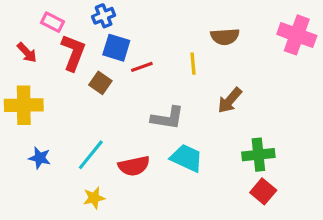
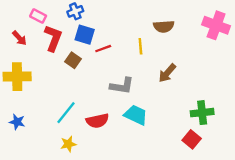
green cross: (258, 155) -> (202, 113), moved
blue star: (40, 158) -> (17, 122), moved

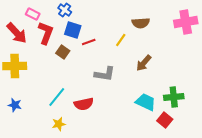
blue cross: (75, 11) -> (65, 10), turned -32
pink cross: (216, 25) -> (186, 22), turned -30
red arrow: (19, 38) -> (17, 33), size x1.6
yellow line: (140, 46) -> (121, 40), turned 40
cyan trapezoid: (136, 115) -> (146, 102), moved

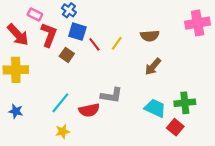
brown semicircle: (141, 23) -> (150, 36), moved
yellow line: (121, 40) -> (117, 43), moved
red line: (89, 42) -> (94, 44), turned 72
gray L-shape: (105, 74) -> (111, 95), moved

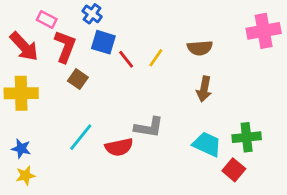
brown square: (67, 55) -> (78, 79), moved
brown arrow: (153, 67) -> (204, 89), turned -30
yellow star: (63, 131) -> (25, 175), moved

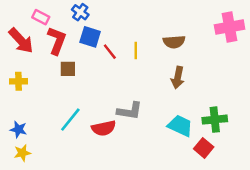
yellow line: (156, 58) -> (136, 50), turned -35
brown square: (78, 79) -> (68, 69), turned -35
yellow cross: (21, 93) -> (19, 81), size x0.6

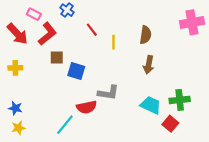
blue square: (90, 37) -> (76, 71), moved
red L-shape: (57, 41) -> (47, 34), turned 30
brown semicircle: (174, 42) -> (146, 35), turned -78
red line: (110, 52) -> (92, 30), moved
cyan line: (70, 120) -> (65, 125), moved

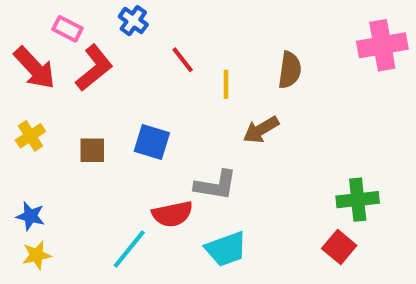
brown square: (57, 58) -> (92, 150), moved
brown arrow: (149, 65) -> (261, 130), moved, turned 48
yellow cross: (15, 68) -> (30, 136), turned -32
cyan trapezoid: (151, 105) -> (226, 249), moved, turned 135

